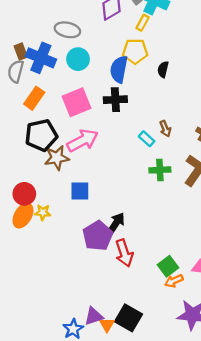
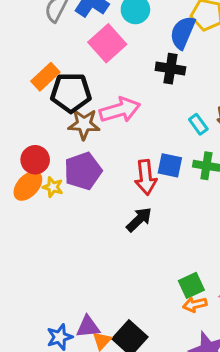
orange rectangle: (34, 98) -> (45, 77), moved
pink square: (77, 102) -> (107, 43), moved, turned -32
blue square: (80, 191) -> (170, 165), moved
purple pentagon: (98, 236) -> (83, 171), moved
red arrow: (124, 253) -> (146, 177), moved

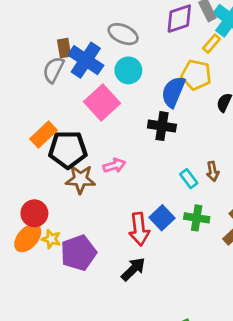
pink arrow: (120, 110) -> (114, 166), size x0.6
blue square: (170, 165) -> (162, 218), turned 35
purple pentagon: (83, 171) -> (78, 253), moved

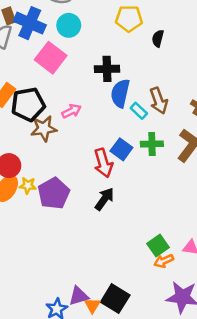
blue semicircle: (173, 92) -> (120, 93), moved
brown arrow: (213, 171) -> (159, 101), size x1.5

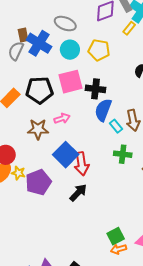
yellow pentagon: (129, 19) -> (99, 50), moved
pink square: (51, 58) -> (71, 82), moved, turned 30
black pentagon: (28, 104) -> (39, 90), moved
blue square: (121, 149) -> (66, 155), moved, size x1.4

